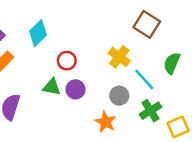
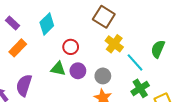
brown square: (147, 24) -> (104, 17), moved
gray circle: (119, 96) -> (103, 76), moved

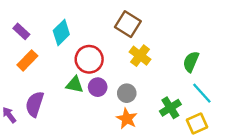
red circle: (71, 47) -> (89, 59), size x1.5
cyan line: (135, 62) -> (202, 93), moved

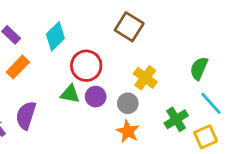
yellow cross: (140, 56) -> (145, 78), moved

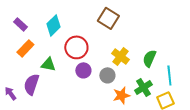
green semicircle: (199, 68) -> (149, 58), moved
green triangle: (70, 94) -> (48, 64), moved
cyan line: (211, 103) -> (169, 75), turned 36
orange star: (128, 131) -> (121, 95), moved, turned 30

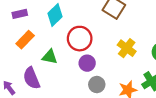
purple rectangle: (20, 24) -> (20, 14), turned -56
gray circle: (107, 75) -> (97, 85), moved
purple semicircle: (31, 84) -> (32, 78), turned -40

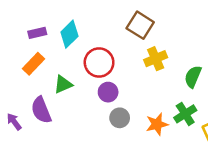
purple rectangle: (20, 14) -> (37, 33), moved
yellow cross: (127, 48) -> (156, 59), moved, turned 30
green triangle: (50, 57) -> (63, 84), turned -35

